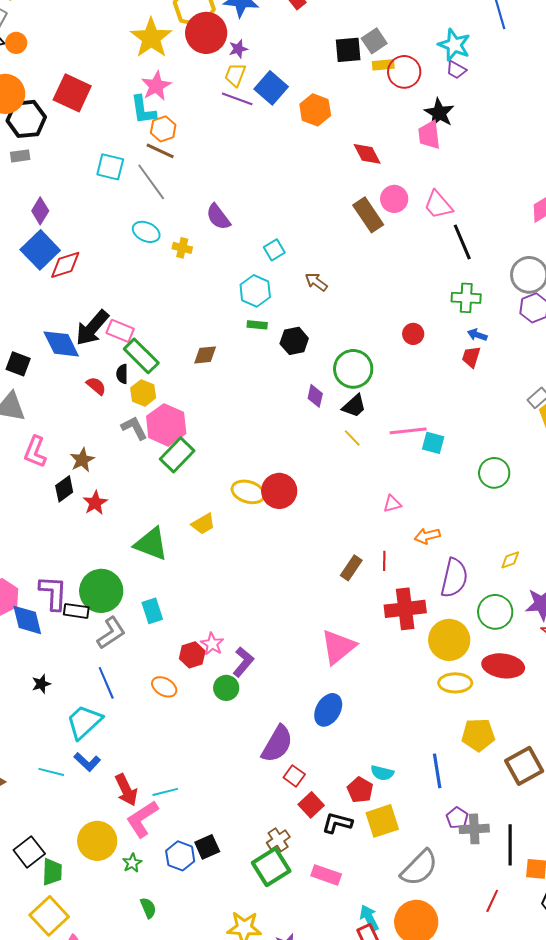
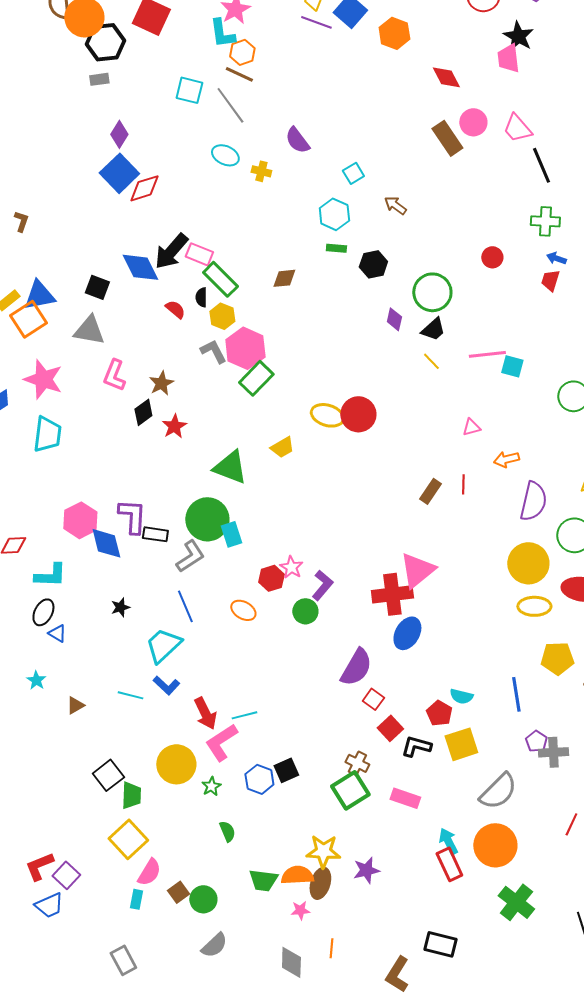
green circle: (101, 591) -> (207, 519), moved
red cross: (405, 609) -> (392, 594), moved
brown cross: (278, 840) -> (357, 763), turned -30

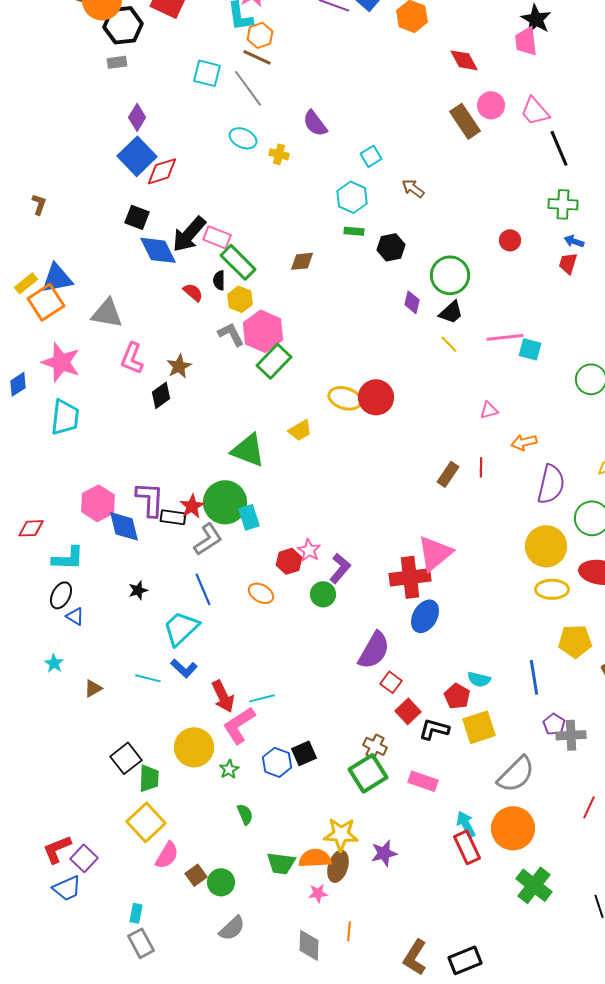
black square: (97, 287) -> (137, 217), moved
red star: (174, 426) -> (192, 506), moved
cyan rectangle: (136, 899) -> (136, 913), moved
black rectangle: (440, 944) -> (465, 960), moved, turned -36

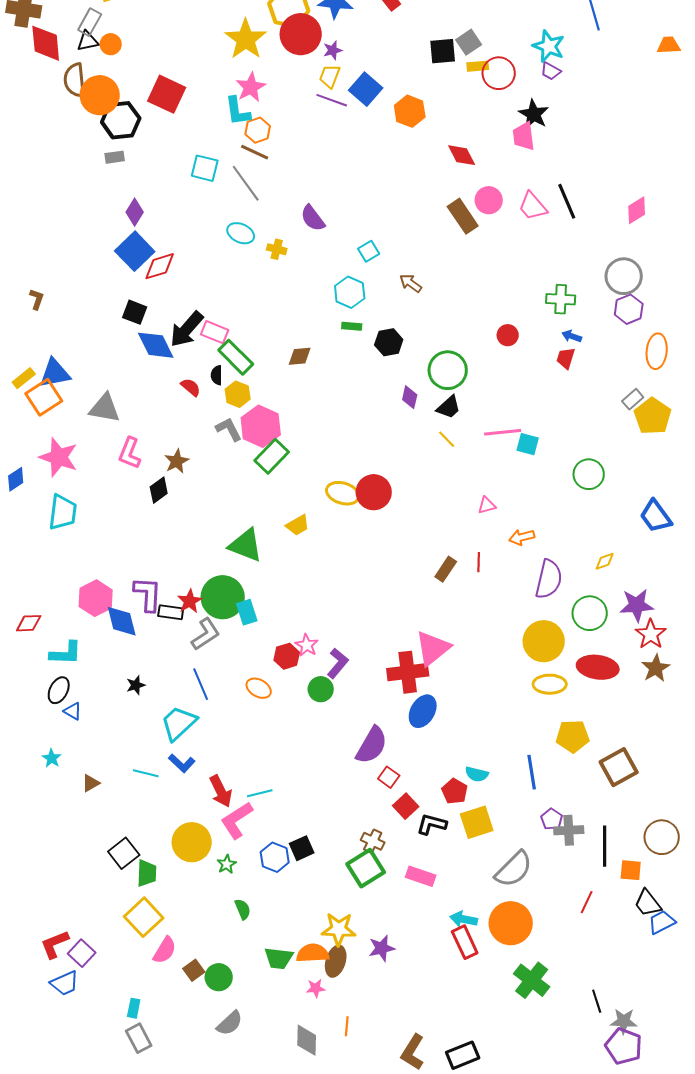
black line: (559, 148) -> (567, 201), moved
cyan arrow: (466, 824) -> (464, 919), turned -52

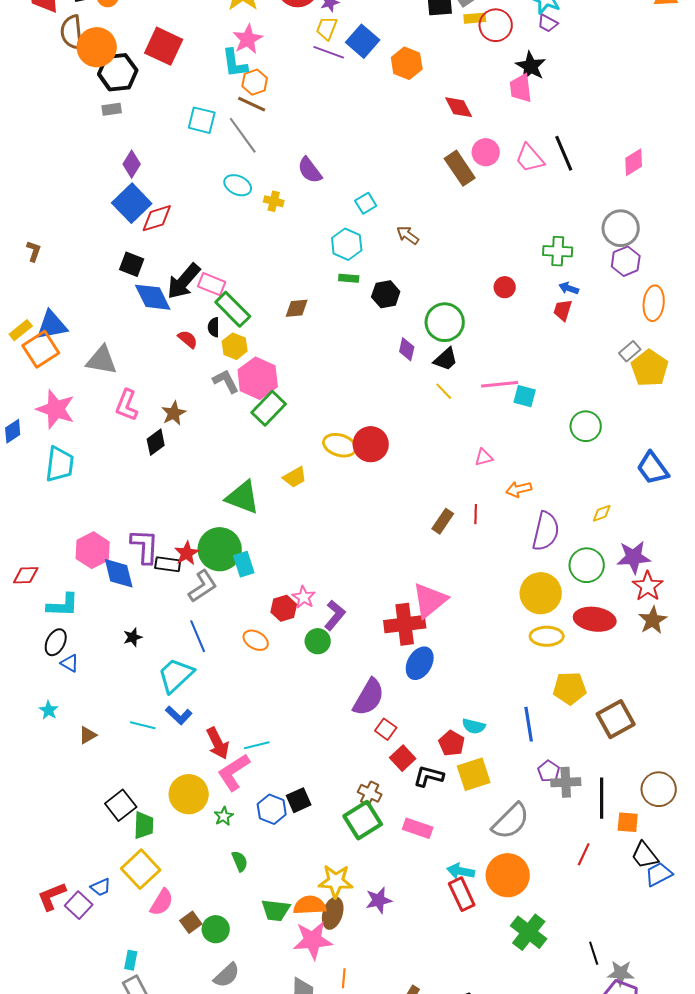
blue trapezoid: (65, 983) -> (101, 887), moved, size x0.7
pink star: (316, 988) -> (313, 940), size x2.0

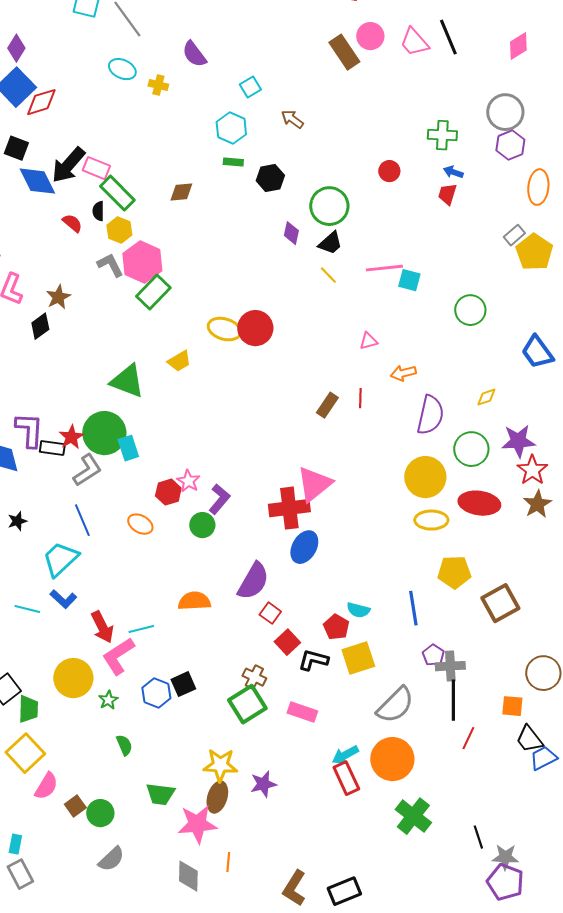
black line: (602, 798) -> (453, 700), moved
cyan arrow: (461, 871) -> (345, 755), turned -40
orange semicircle: (310, 905) -> (194, 601), moved

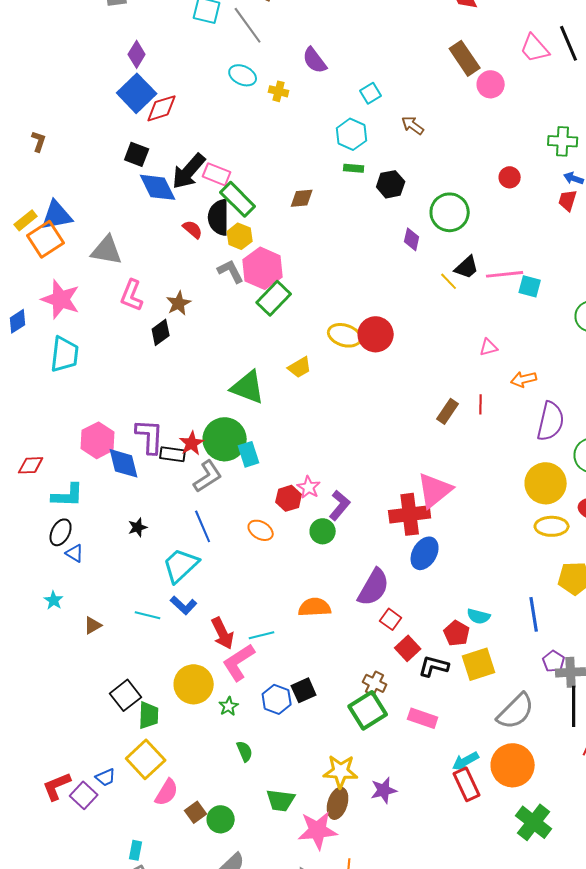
pink circle: (370, 36) -> (491, 84), moved
black semicircle: (98, 211) -> (219, 217), size x1.8
black trapezoid: (330, 243) -> (467, 267), moved

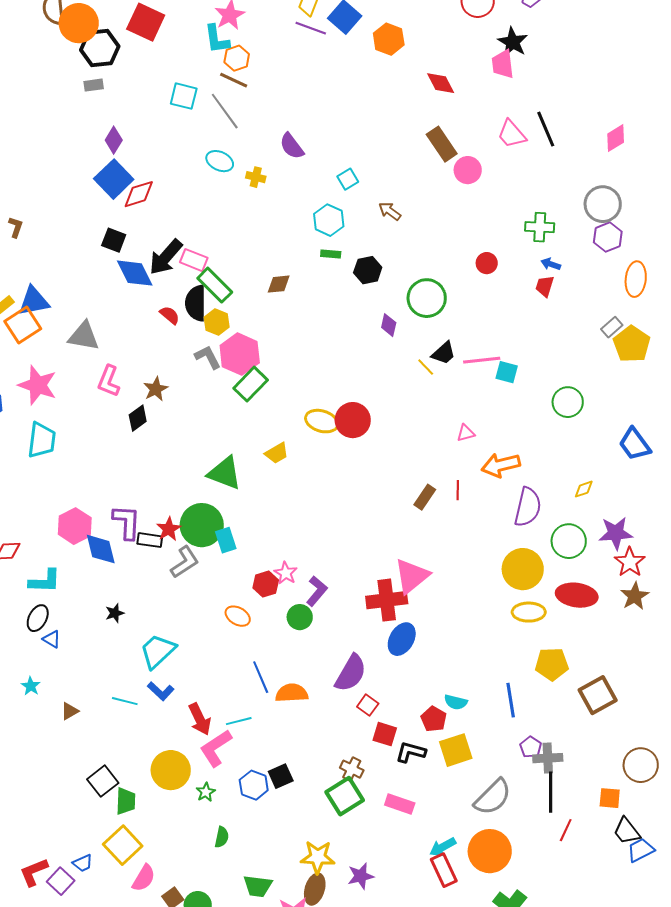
orange arrow: (524, 379) -> (501, 465), size x1.5
blue line: (203, 526) -> (261, 677), moved
red square: (408, 648) -> (385, 734), turned -30
green semicircle: (245, 751) -> (222, 837), turned 35

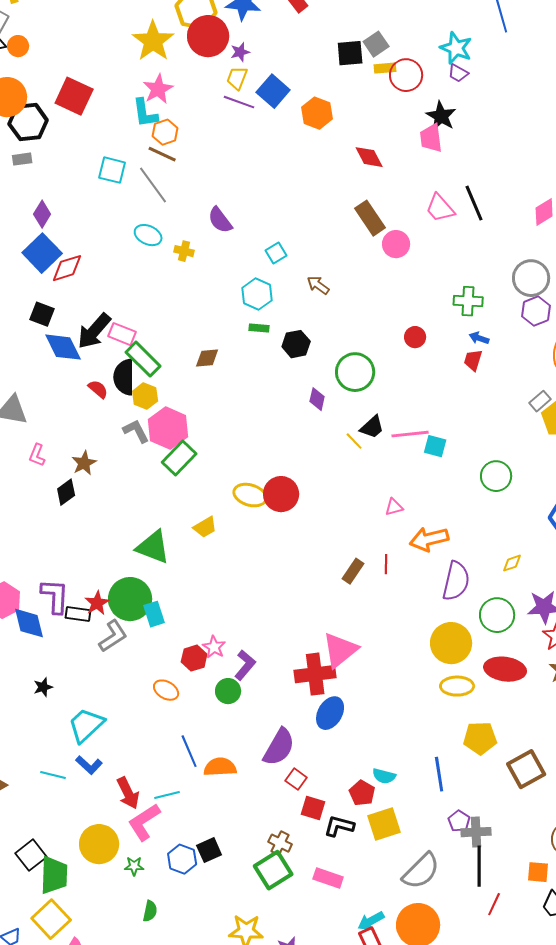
pink L-shape: (109, 381) -> (37, 455), size x0.7
green star: (206, 792) -> (134, 866), turned 30
green trapezoid: (126, 801) -> (54, 875), size x1.4

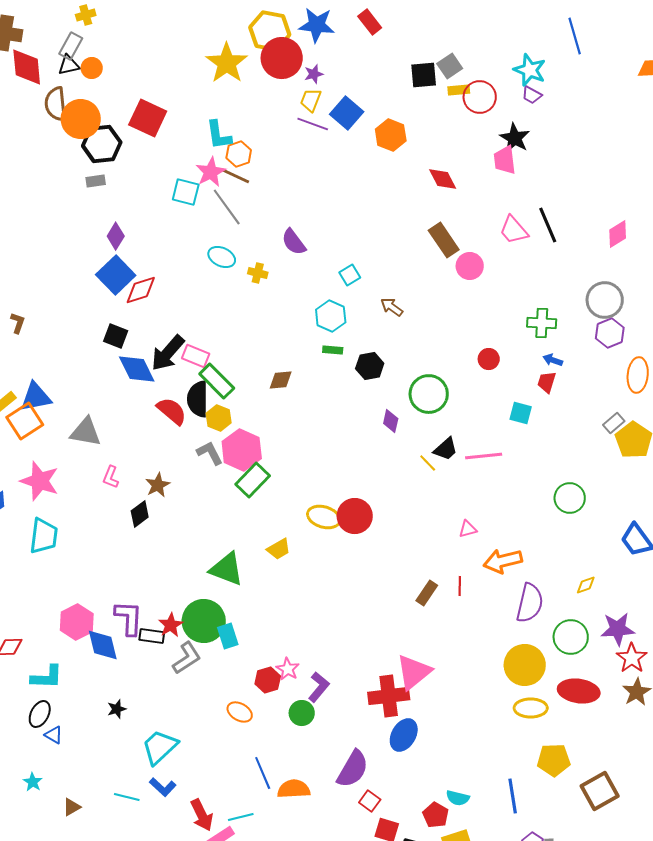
pink star: (158, 89) -> (211, 172), moved
red semicircle: (98, 389) -> (172, 411), size x1.5
cyan square: (435, 446) -> (521, 413), moved

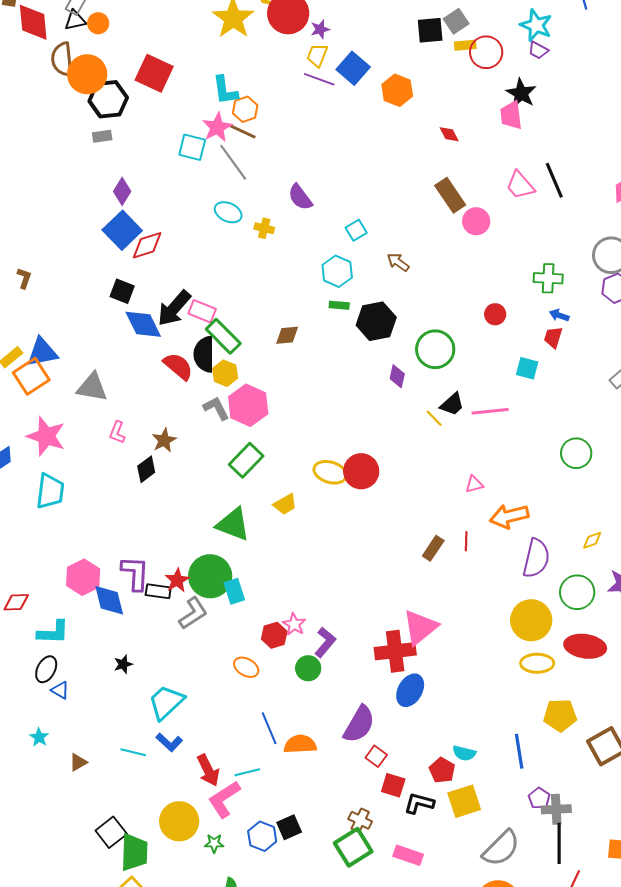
red diamond: (443, 179) -> (449, 134), size x0.7
black hexagon: (370, 366) -> (376, 321), size x1.4
green rectangle: (253, 480) -> (246, 460), moved

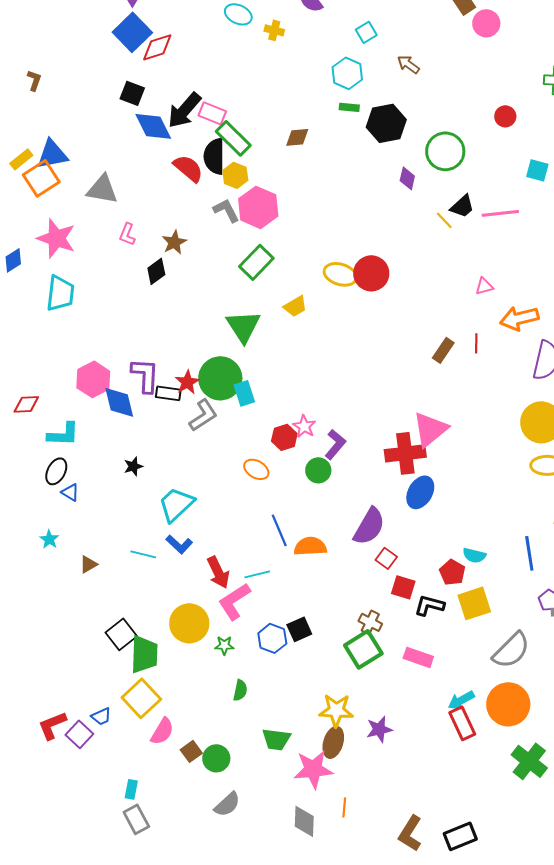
green triangle: (233, 524) -> (243, 326), turned 36

